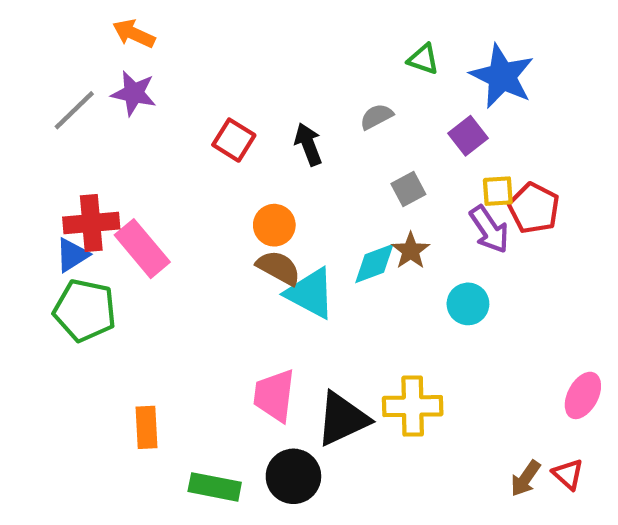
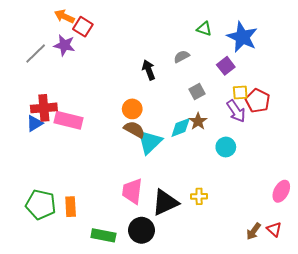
red square: (234, 140) -> (83, 27), moved
pink rectangle: (142, 249) -> (68, 120), turned -36
cyan triangle: (310, 293) -> (150, 142), turned 48
green pentagon: (85, 310) -> (41, 205), moved
yellow cross: (413, 406) -> (199, 196), size x0.6

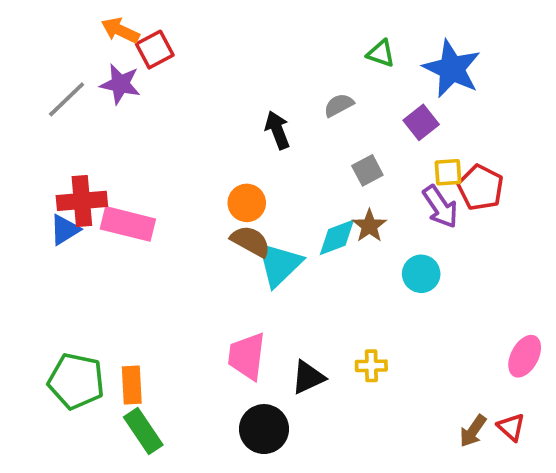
red square: (83, 27) -> (155, 50), turned 30
black triangle: (165, 203) -> (308, 377), size x0.7
green rectangle: (103, 235) -> (143, 431), moved, turned 45

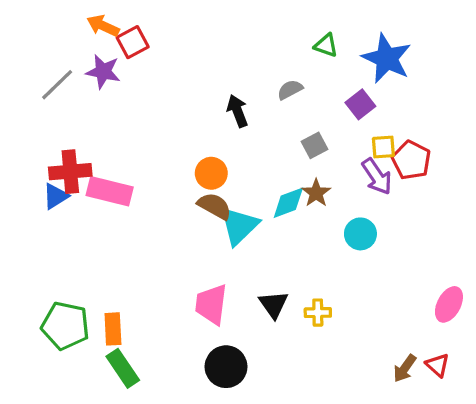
black triangle: (308, 377) -> (274, 304), moved, turned -40

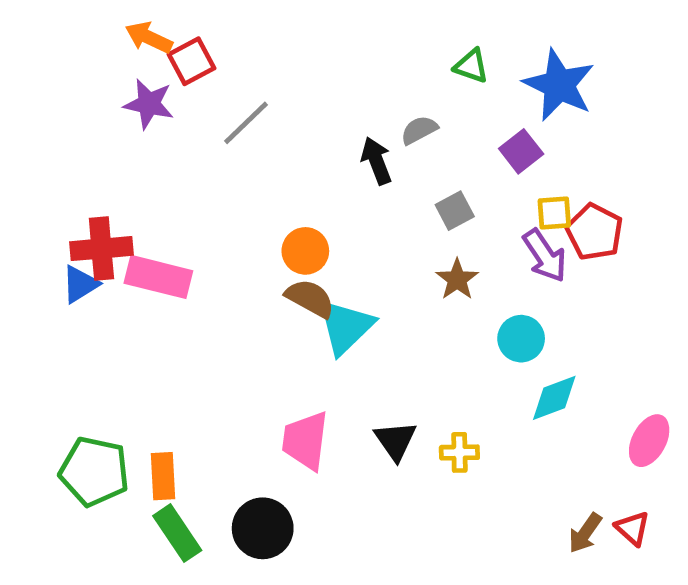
gray line: (57, 85) -> (246, 123), moved
black arrow: (237, 111) -> (376, 161), moved
cyan diamond: (288, 203) -> (554, 398), moved
black circle: (226, 367) -> (263, 528), moved

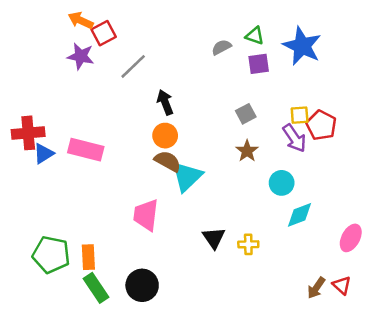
gray semicircle: (419, 130) -> (221, 47), moved
purple square: (521, 151) -> (259, 64), moved, turned 30
black arrow: (376, 161) -> (165, 102), moved
red cross: (101, 249) -> (28, 133), moved
pink trapezoid: (305, 441) -> (146, 215), moved

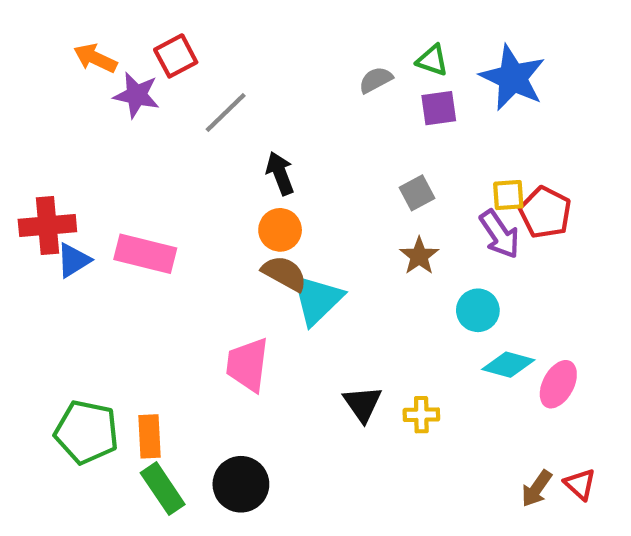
orange arrow: (81, 20) -> (95, 58), moved
cyan diamond: (300, 215) -> (508, 365), turned 36
pink ellipse: (351, 238) -> (558, 384), moved

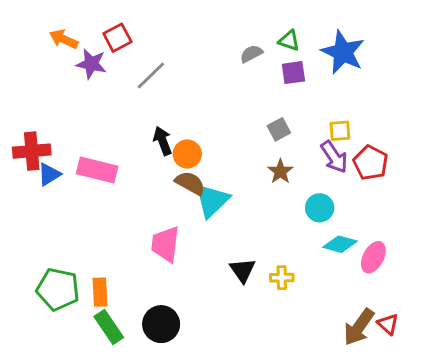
black arrow: (280, 173) -> (163, 141), moved
red pentagon: (545, 212) -> (370, 163), moved
brown arrow: (537, 489) -> (359, 327), size x1.5

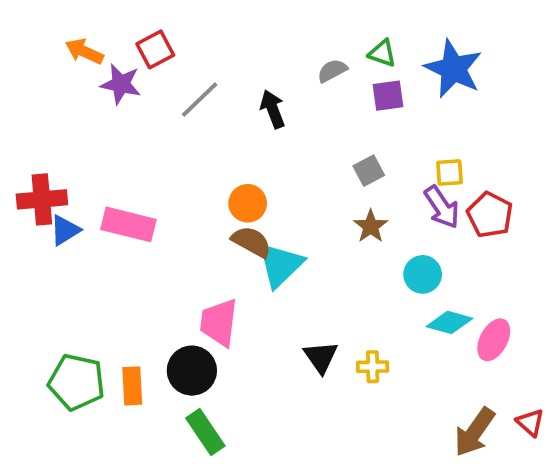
black arrow: (163, 141) -> (273, 109), moved
black circle: (161, 324) -> (192, 371), moved
red triangle: (388, 324) -> (530, 422), moved
green rectangle: (109, 327) -> (205, 432), moved

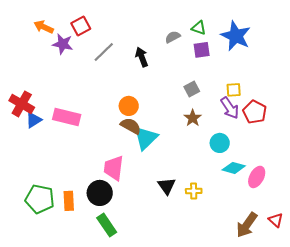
red cross: (42, 199) -> (22, 104), turned 35

